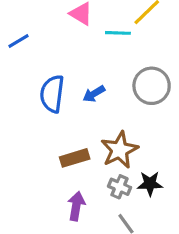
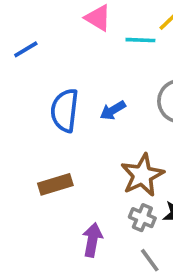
brown rectangle: (75, 158) -> (55, 184), moved

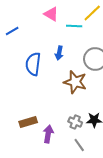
blue arrow: (113, 110) -> (59, 53), moved, turned -48
brown star: (142, 175) -> (75, 82), moved, turned -30
brown rectangle: (55, 184) -> (28, 122), moved

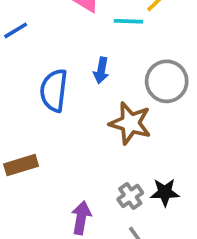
brown rectangle: (28, 122) -> (21, 165), moved
gray cross: (75, 122) -> (130, 196), turned 32

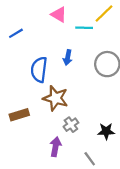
brown star: (130, 123) -> (56, 98), moved
gray cross: (130, 196) -> (71, 125), moved

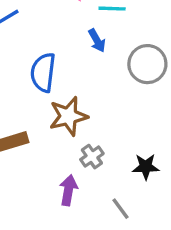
blue arrow: (68, 57) -> (97, 41), moved, turned -40
brown star: (56, 98) -> (68, 116), turned -30

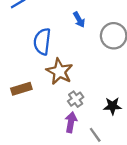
brown star: (68, 116) -> (59, 71), turned -30
purple arrow: (68, 190) -> (71, 122), moved

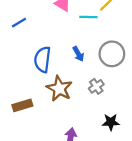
blue arrow: (79, 20) -> (78, 54), moved
gray cross: (76, 99) -> (96, 86), moved

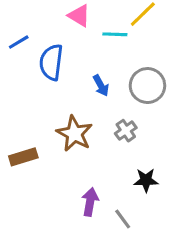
blue semicircle: (43, 59) -> (51, 62), moved

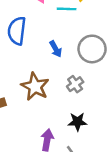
black star: (146, 180) -> (77, 122), moved

